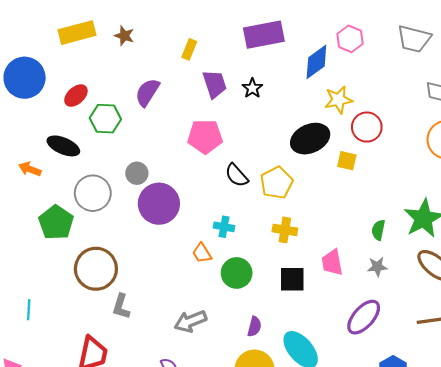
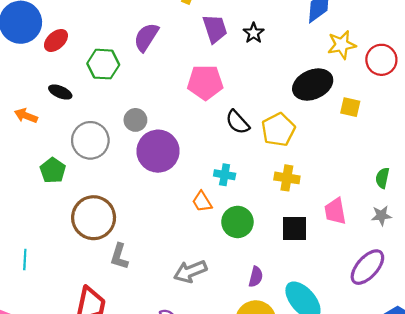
red ellipse: (76, 96) -> (56, 40), moved
red circle: (367, 127) -> (381, 60), moved
black ellipse: (63, 146) -> (60, 92), size x0.7
green pentagon: (56, 223) -> (53, 170), size x0.7

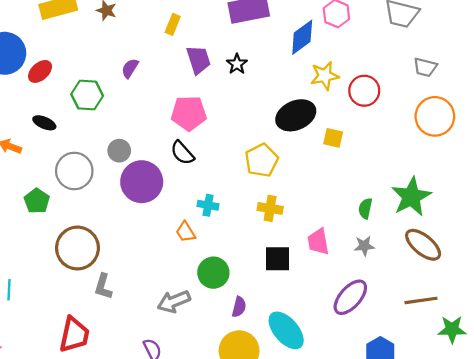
purple semicircle: (146, 37) -> (130, 68), size x0.7
black semicircle: (237, 122) -> (182, 153), moved
green circle: (237, 222) -> (213, 273), moved

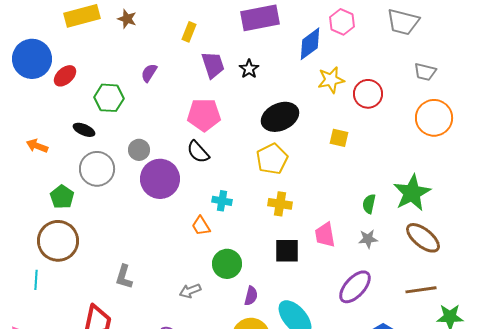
black ellipse: (296, 115) -> (280, 117), moved
black ellipse: (44, 123) -> (84, 130), moved
brown circle: (77, 248) -> (58, 241), moved
gray arrow: (174, 302) -> (190, 291), size x0.7

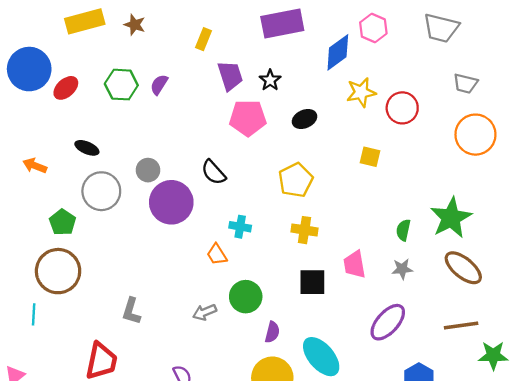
green hexagon: (109, 98) -> (121, 85), moved
pink pentagon: (204, 115) -> (248, 118), moved
black ellipse: (280, 117) -> (305, 119), moved, size x0.6
gray arrow: (190, 291) -> (205, 312), moved

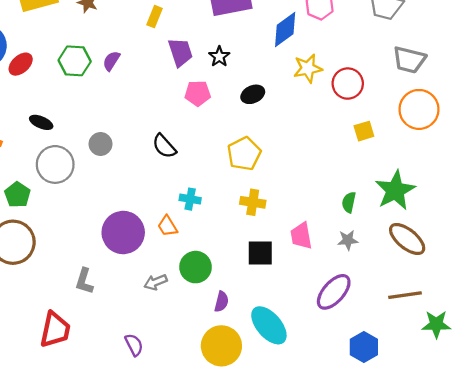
gray trapezoid: (465, 83) -> (409, 60), size x1.4
pink pentagon: (248, 118) -> (198, 93), size x0.7
yellow square: (370, 157) -> (364, 131), moved, turned -30
purple circle: (171, 202) -> (123, 233), moved

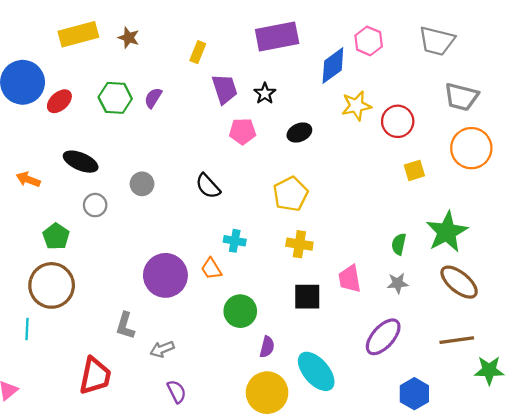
black ellipse: (41, 122) -> (81, 162), size x1.4
gray circle: (55, 164) -> (95, 205), size x0.6
gray arrow: (156, 282) -> (162, 349), moved

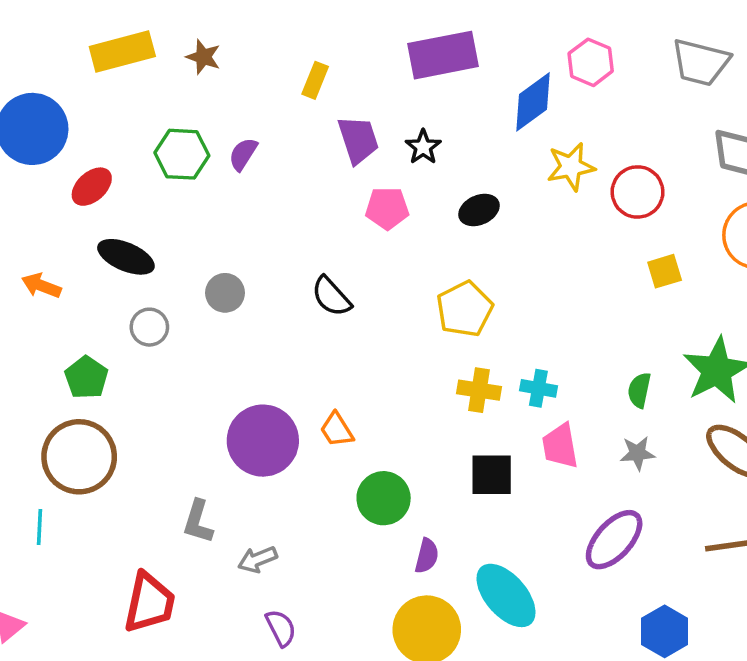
red ellipse: (59, 101) -> (92, 187), moved
cyan cross: (235, 241) -> (538, 388), moved

